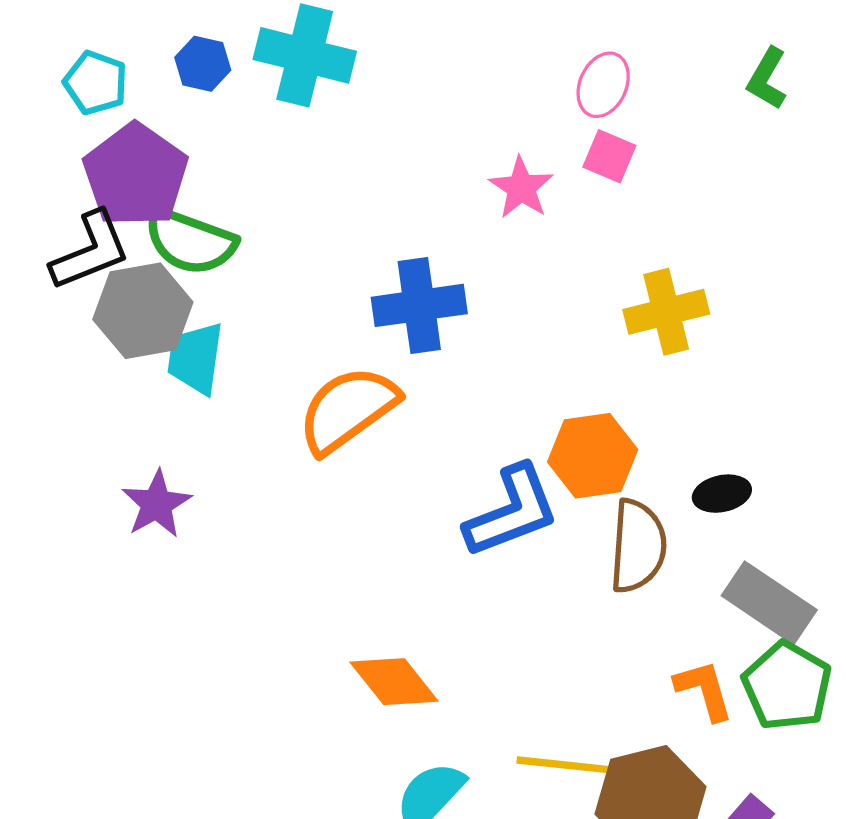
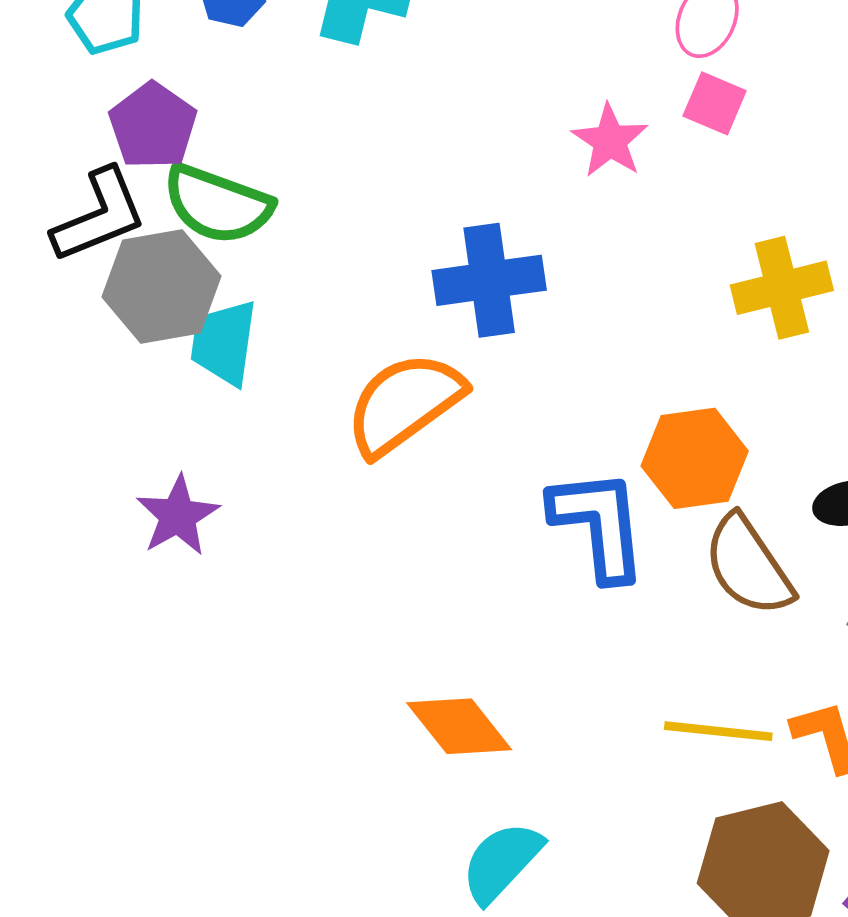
purple pentagon: (136, 175) -> (153, 126), size x0.7
blue L-shape: (512, 511) -> (599, 524), turned -75
brown semicircle: (638, 546) -> (748, 566), turned 142
yellow line: (562, 765) -> (718, 731), moved

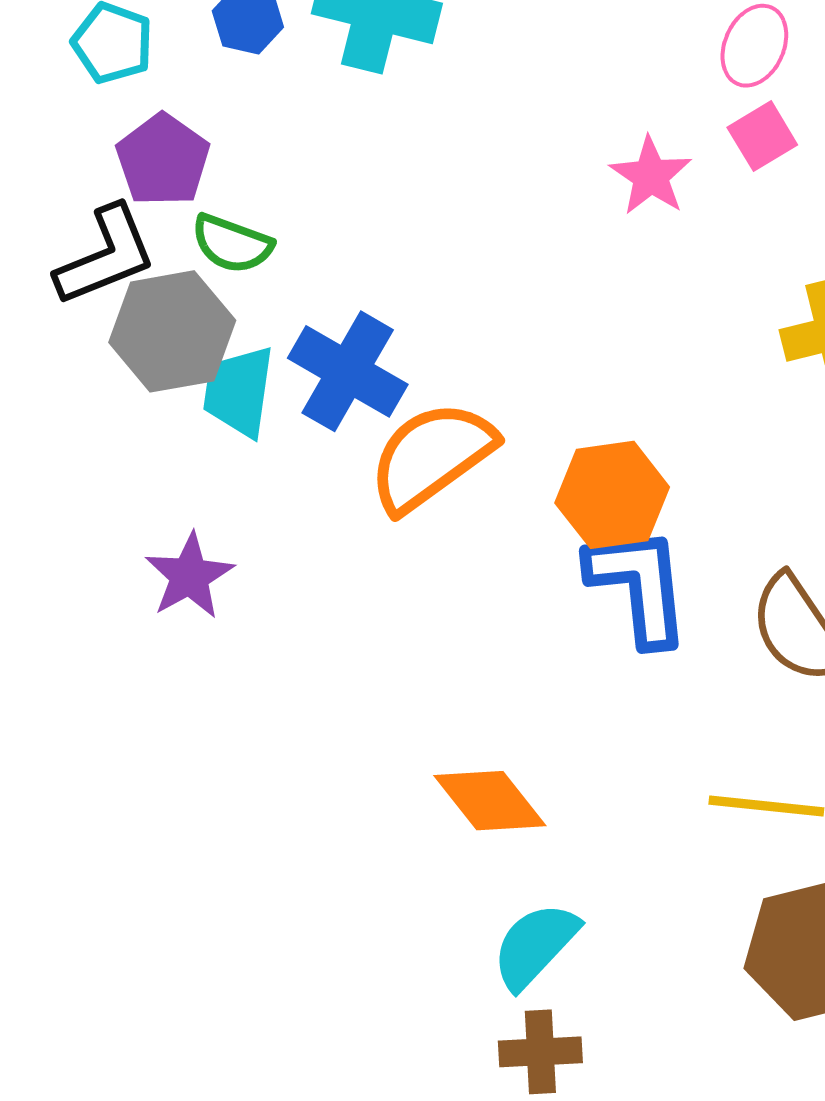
pink square: (715, 103) -> (762, 136), turned 36
green semicircle: (218, 204) -> (232, 244), size x0.7
blue cross: (489, 280) -> (348, 371), moved, turned 38
orange hexagon: (695, 458) -> (612, 495), moved

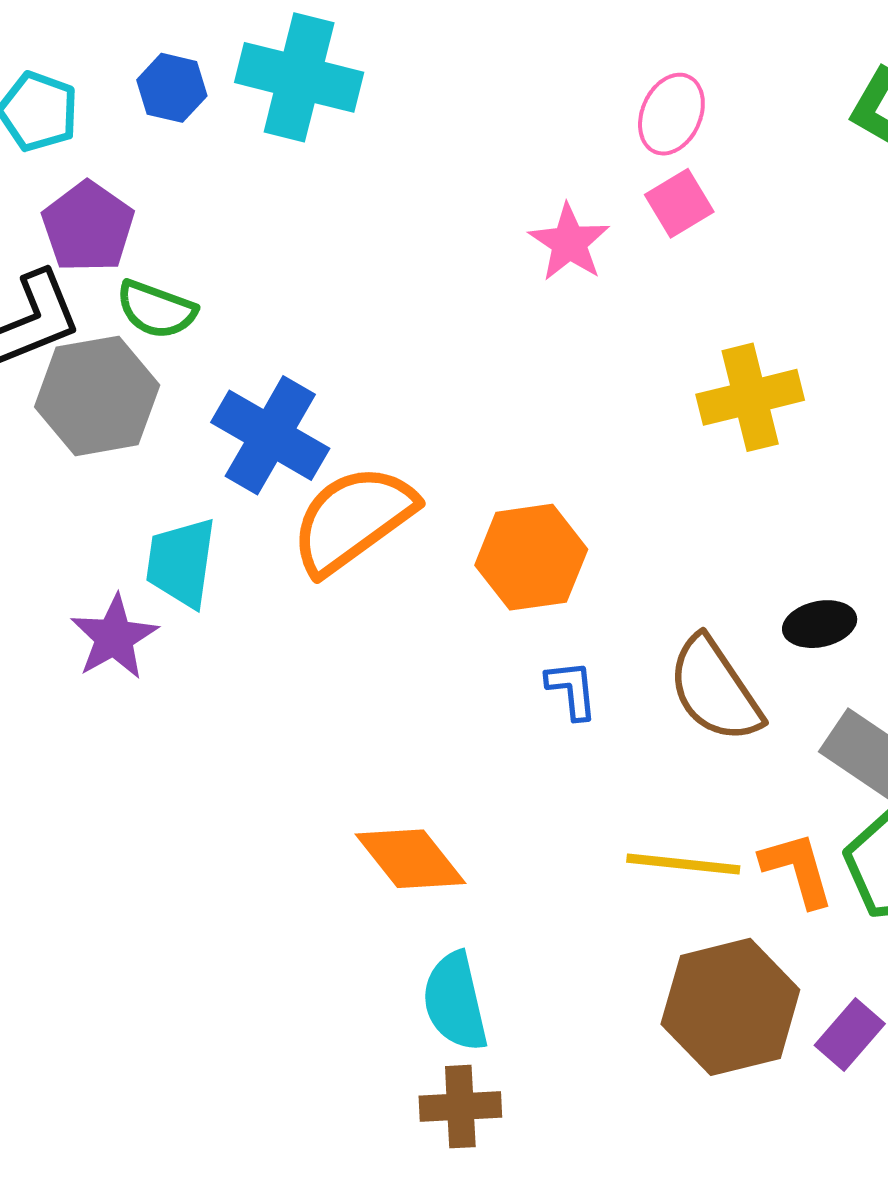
cyan trapezoid: (239, 391) -> (181, 562), moved
blue L-shape: (639, 585) -> (572, 690), moved, size x0.5
cyan semicircle: (535, 946) -> (455, 1002), turned -56

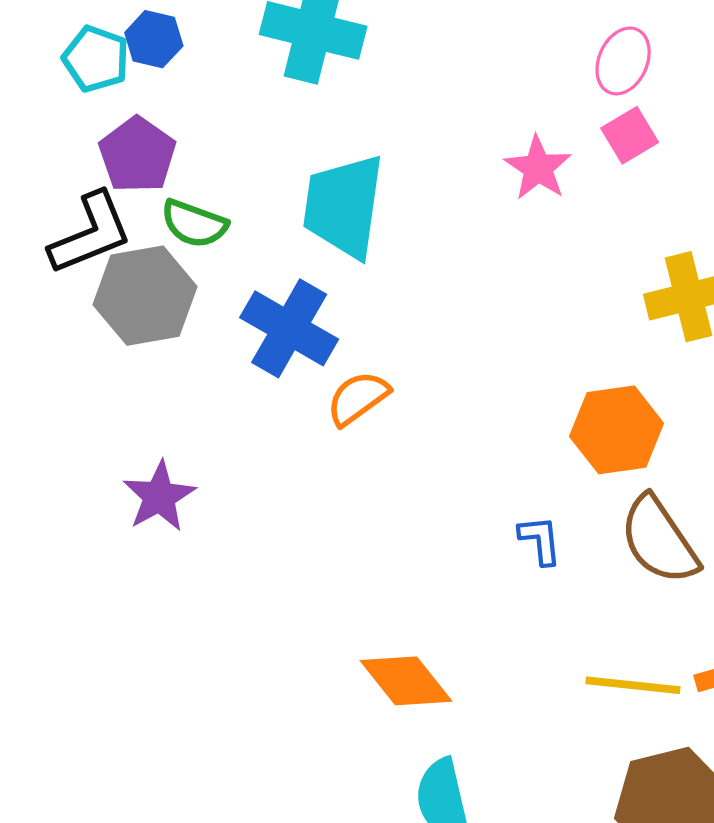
blue hexagon: (172, 88) -> (154, 39), moved
orange semicircle: (353, 519) -> (358, 398), size x0.6
orange hexagon: (531, 557) -> (617, 430), moved
cyan trapezoid: (181, 562) -> (344, 206), moved, size x1.4

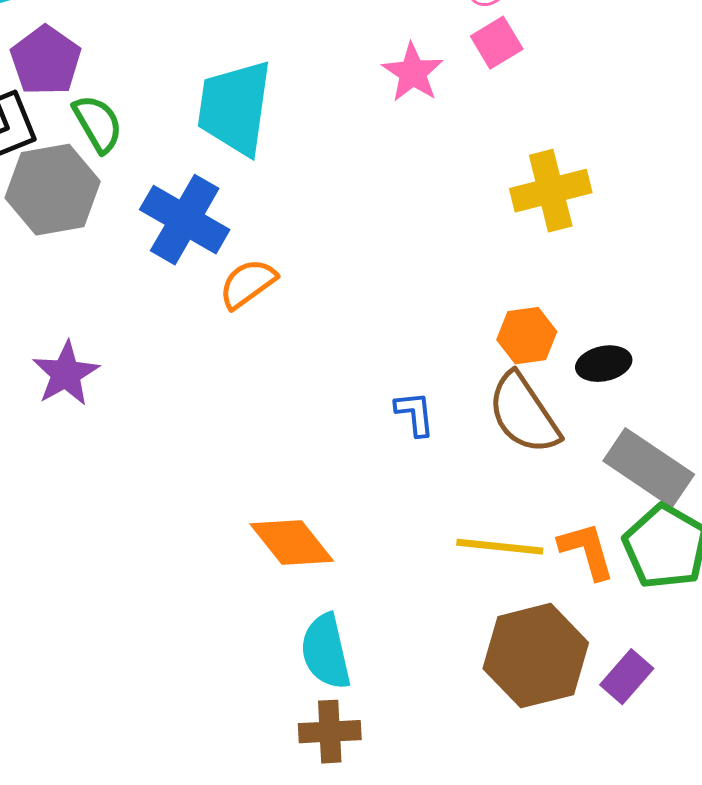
green semicircle: (194, 224) -> (98, 124), turned -140
orange hexagon: (617, 430) -> (527, 336), moved, size x0.7

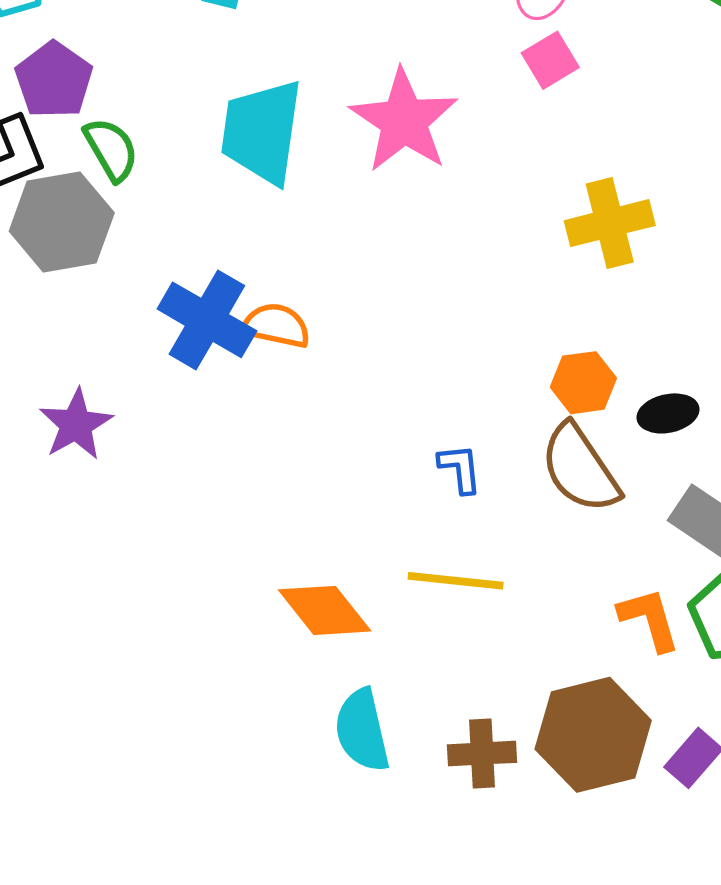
pink star: (413, 73) -> (404, 121), moved, size x1.6
blue cross: (185, 220) -> (207, 320), moved
orange semicircle: (248, 284) -> (276, 325), turned 48
yellow line: (500, 547) -> (456, 581), moved
brown cross: (330, 732) -> (482, 754), moved

